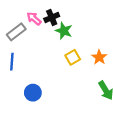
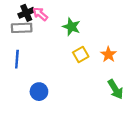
black cross: (52, 17) -> (26, 13), moved
gray rectangle: (16, 32) -> (22, 28), turned 36

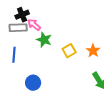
pink arrow: (40, 14) -> (34, 25), moved
green star: (71, 27) -> (44, 40), moved

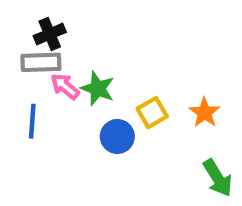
pink arrow: (34, 25) -> (65, 86), moved
blue circle: (33, 83) -> (117, 136), moved

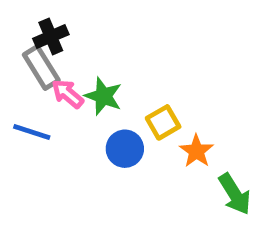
gray rectangle: (41, 62) -> (41, 68), turned 60
orange star: (205, 113) -> (196, 151), moved
blue line: (32, 121) -> (32, 132), turned -76

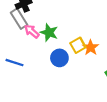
blue line: (32, 132) -> (14, 63), moved
orange star: (196, 151) -> (91, 48), moved

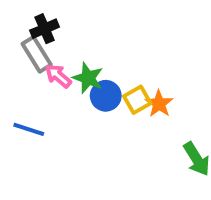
blue circle: (59, 58) -> (106, 96), moved

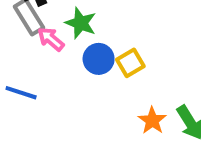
green star: (88, 78) -> (81, 23), moved
orange star: (159, 104) -> (152, 121), moved

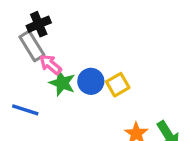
green star: (81, 23) -> (62, 83), moved

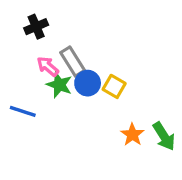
gray rectangle: (32, 46) -> (73, 61), moved
yellow square: (118, 85) -> (114, 86), turned -30

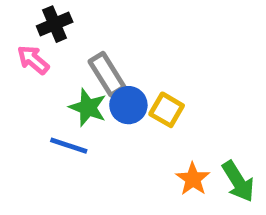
pink arrow: (48, 66) -> (33, 60), moved
blue line: (23, 111) -> (69, 146), moved

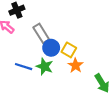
green star: (88, 107) -> (45, 67), moved
orange star: (193, 179) -> (76, 65), moved

